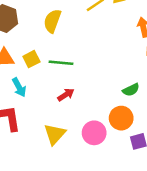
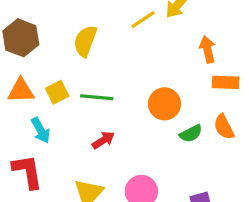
orange circle: (121, 118) -> (164, 104), moved

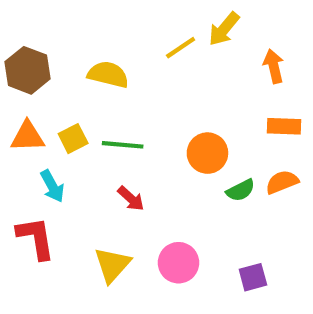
yellow semicircle: (85, 41) -> (108, 74), turned 84
orange arrow: (207, 49) -> (274, 66), moved
orange semicircle: (224, 127) -> (282, 182), turned 95
red arrow: (103, 140) -> (131, 199), turned 75

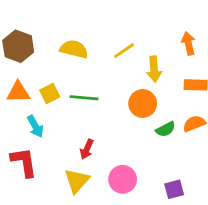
yellow arrow: (224, 29) -> (154, 69), moved, turned -45
yellow line: (181, 48) -> (124, 51), moved
red arrow: (131, 199) -> (87, 149), moved, turned 72

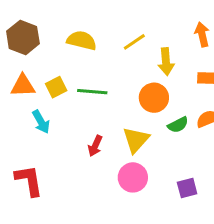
red L-shape: (24, 162) -> (29, 180), moved
yellow triangle: (77, 181) -> (136, 140), moved

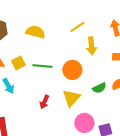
yellow line: (134, 42) -> (77, 27), moved
orange circle: (154, 98) -> (72, 70), moved
pink circle: (133, 177) -> (84, 123), moved

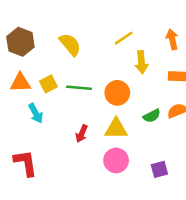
yellow semicircle: (35, 32) -> (70, 44), turned 36
yellow triangle: (71, 98) -> (116, 129), turned 48
pink circle: (84, 123) -> (116, 160), moved

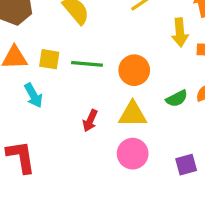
yellow arrow: (142, 62) -> (180, 32), moved
yellow square: (48, 84) -> (49, 59), turned 36

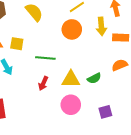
green line: (87, 64) -> (45, 58), moved
orange circle: (134, 70) -> (72, 29), moved
green semicircle: (177, 99) -> (94, 78), moved

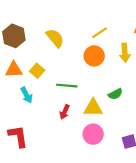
yellow square: (17, 44) -> (37, 71), turned 32
green semicircle: (94, 78) -> (115, 94), moved

